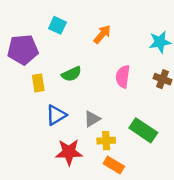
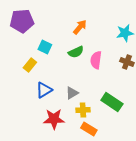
cyan square: (57, 25) -> (45, 47), moved
purple pentagon: (23, 50) -> (22, 21), moved
green semicircle: (72, 74) -> (76, 52), moved
yellow rectangle: (38, 83) -> (30, 65), turned 48

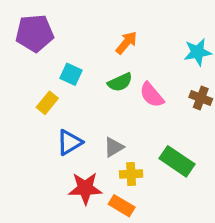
pink semicircle: (96, 60) -> (152, 95), turned -48
orange rectangle: (89, 129) -> (122, 206), moved

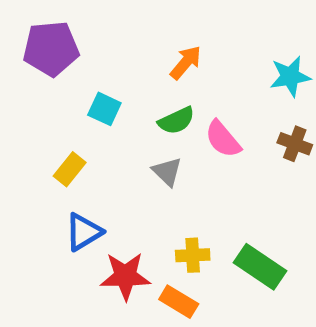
yellow rectangle: (47, 103) -> (70, 169), moved
blue triangle: (69, 142) -> (84, 232), moved
gray triangle: (114, 147) -> (167, 172), moved, turned -45
green rectangle: (177, 161) -> (260, 267), moved

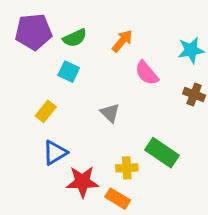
green semicircle: (176, 121) -> (75, 38), moved
pink semicircle: (223, 139) -> (147, 73), moved
green rectangle: (260, 267) -> (162, 153), moved

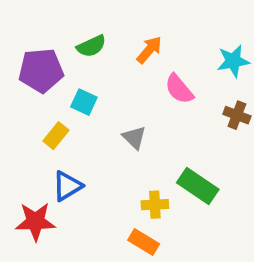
purple pentagon: (34, 32) -> (41, 70), moved
cyan square: (69, 72) -> (84, 102), moved
red star: (82, 182) -> (35, 221), moved

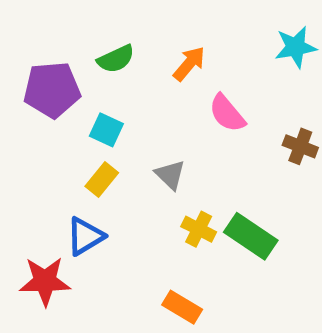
cyan star: (233, 61) -> (296, 47), moved
yellow rectangle: (56, 136) -> (102, 180), moved
yellow cross: (155, 205) -> (199, 229), moved, turned 30

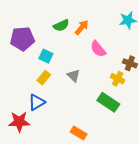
green semicircle: (116, 59) -> (61, 25), moved
yellow cross: (199, 229) -> (118, 79), moved

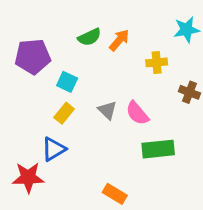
pink semicircle: (98, 49) -> (137, 113), moved
yellow cross: (118, 79) -> (157, 62), moved, turned -32
green rectangle: (108, 102) -> (158, 149), turned -40

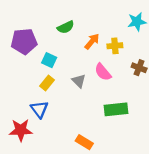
orange arrow: (119, 40) -> (92, 41), moved
pink semicircle: (137, 113) -> (103, 72), moved
blue triangle: (54, 149) -> (39, 109), turned -36

